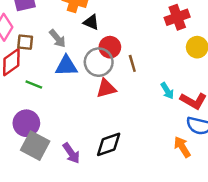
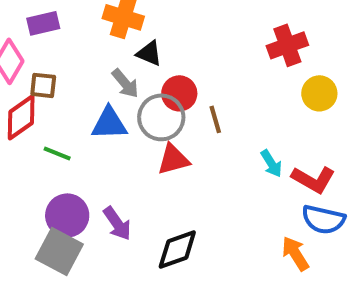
gray arrow: (58, 38) -> (125, 83), moved
purple circle: (26, 123) -> (67, 215), moved
purple arrow: (71, 153) -> (117, 224), moved

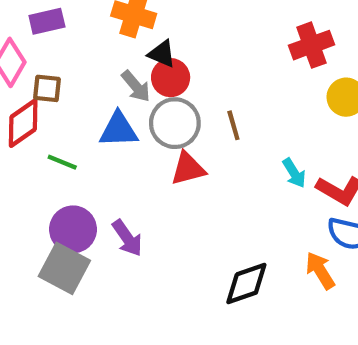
red circle: (179, 93) -> (171, 78), moved
black diamond: (177, 250) -> (246, 284), moved

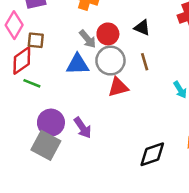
black triangle: (162, 54) -> (142, 28), moved
green line: (62, 162) -> (32, 83), moved

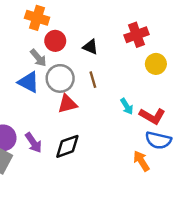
red circle: (108, 34) -> (55, 41), moved
blue triangle: (78, 64) -> (29, 82), turned 30
black diamond: (152, 154) -> (67, 146), moved

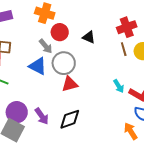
brown line: (93, 80) -> (124, 49), moved

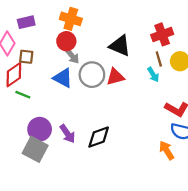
red circle: (60, 32) -> (66, 41), moved
black triangle: (89, 37) -> (120, 46), size x1.5
red triangle: (70, 84) -> (115, 77), moved
cyan arrow: (119, 86) -> (153, 75), moved

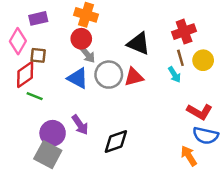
purple arrow: (67, 134) -> (80, 125), moved

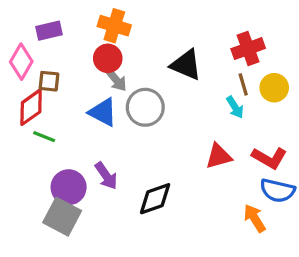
red triangle: (134, 77) -> (219, 156), moved

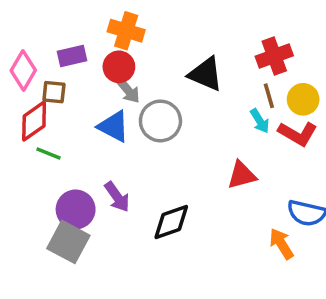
purple rectangle: (49, 31) -> (72, 56), moved
red L-shape: (269, 158) -> (298, 134), moved

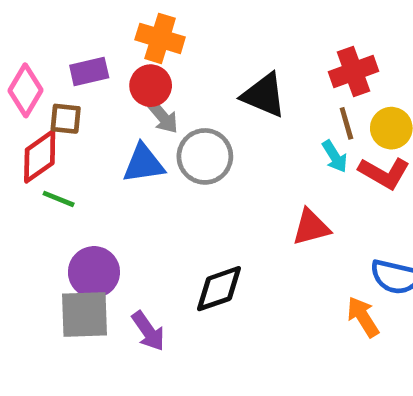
blue triangle: (114, 126) -> (144, 164), turned -36
purple arrow: (117, 197) -> (148, 331), moved
gray square: (68, 242) -> (85, 315), turned -30

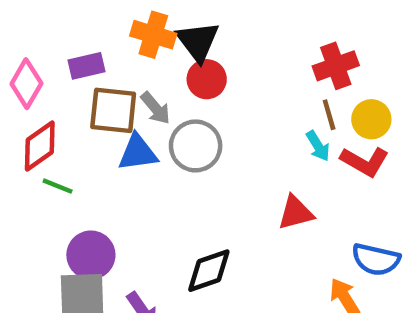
red circle: (151, 86) -> (207, 79), moved
black triangle: (264, 95) -> (198, 41), moved, turned 30
brown square: (66, 119) -> (113, 110), moved, size x1.6

